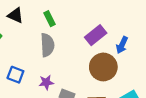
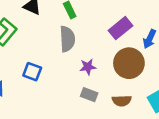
purple star: (46, 82) -> (88, 67), moved

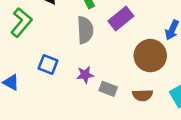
purple rectangle: (120, 28) -> (121, 19), moved
purple star: (88, 67) -> (85, 75), moved

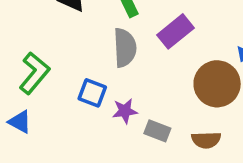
green L-shape: (21, 22) -> (34, 73), moved
blue square: (48, 64) -> (92, 93), moved

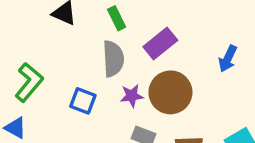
brown circle: (217, 84) -> (170, 92), moved
purple star: (125, 111) -> (132, 96), moved

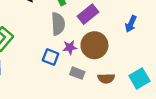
blue square: (83, 101) -> (51, 57), moved

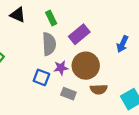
brown semicircle: (106, 78) -> (99, 89), moved

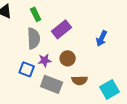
brown circle: (86, 66) -> (68, 58), size x0.6
gray rectangle: (68, 94) -> (52, 84), size x1.5

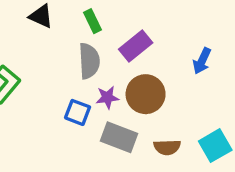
brown circle: (68, 58) -> (146, 94), size x1.5
brown semicircle: (80, 80) -> (167, 147), moved

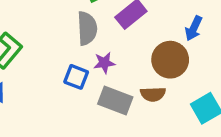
brown circle: (146, 94) -> (170, 60), moved
brown semicircle: (167, 147) -> (153, 94), moved

